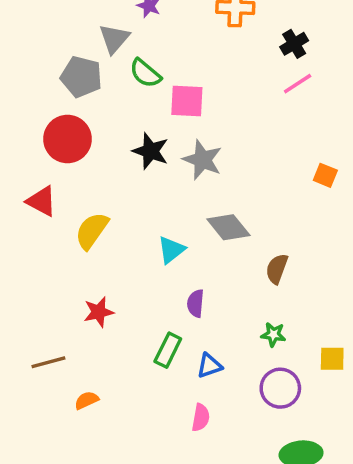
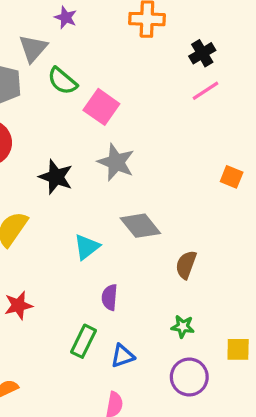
pink square: (187, 101) -> (101, 107), turned 32
black star: (151, 151) -> (56, 177), moved

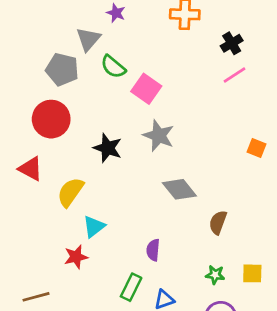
cyan triangle: (87, 247) -> (94, 227), moved
yellow square: (238, 349) -> (252, 273), moved

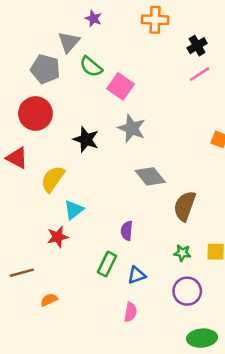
brown semicircle: (218, 222) -> (185, 206), size x1.4

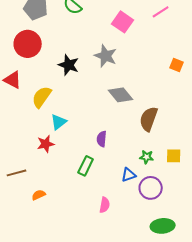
pink square: (121, 86) -> (123, 22), moved
blue triangle: (137, 275) -> (129, 175), moved

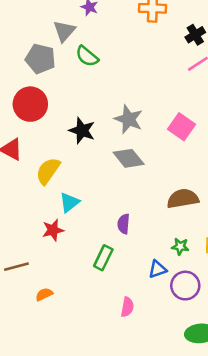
pink square: (123, 22) -> (181, 127), moved
gray diamond: (121, 95) -> (129, 158), moved
brown semicircle: (149, 119) -> (183, 199), turned 60

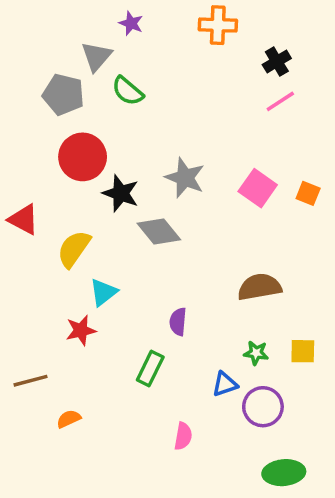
red circle: (30, 104) -> (83, 157), moved
gray diamond: (129, 158) -> (159, 231), moved

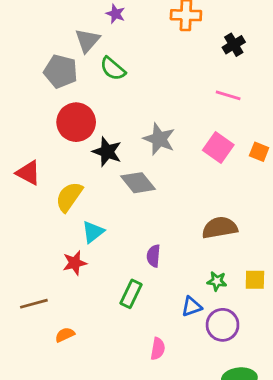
pink line: (280, 101) -> (228, 95), moved, turned 50

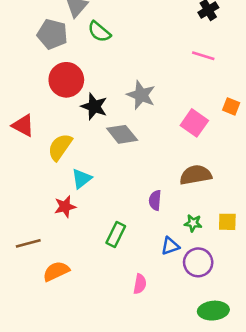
pink square: (218, 147) -> (194, 123), moved
purple semicircle: (154, 256) -> (155, 200), moved
orange semicircle: (65, 335) -> (56, 271), size x1.5

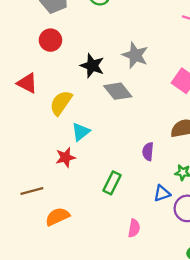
red circle: (66, 80) -> (50, 40), moved, size x0.7

